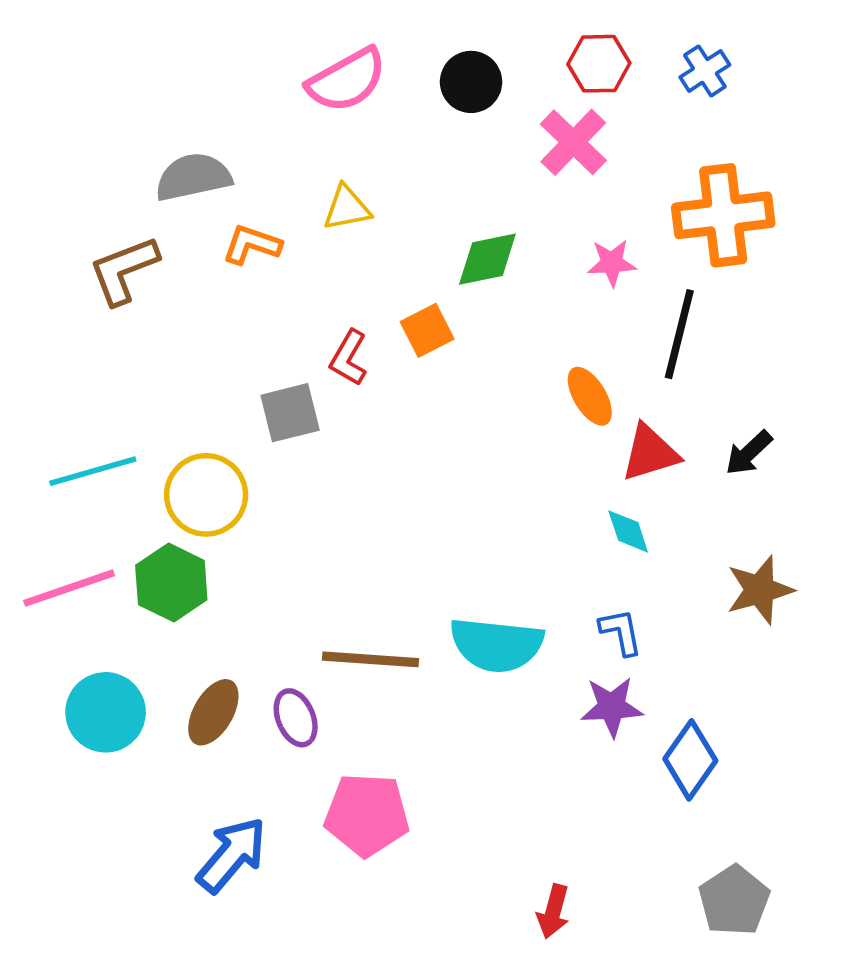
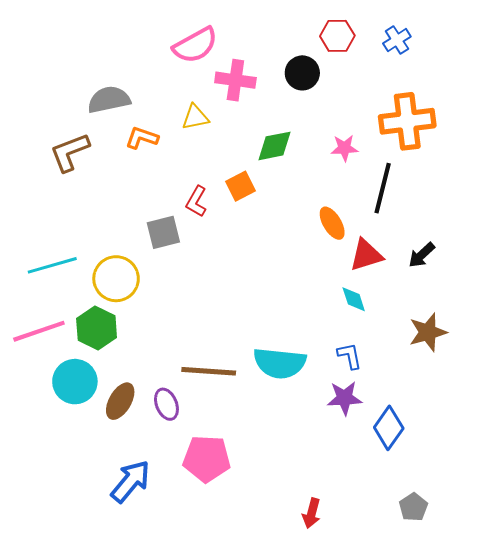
black circle: (471, 82) -> (302, 73), moved
pink cross: (573, 142) -> (235, 80), moved, turned -36
cyan circle: (106, 712) -> (75, 382), moved
gray pentagon: (734, 901) -> (413, 507), size x0.7

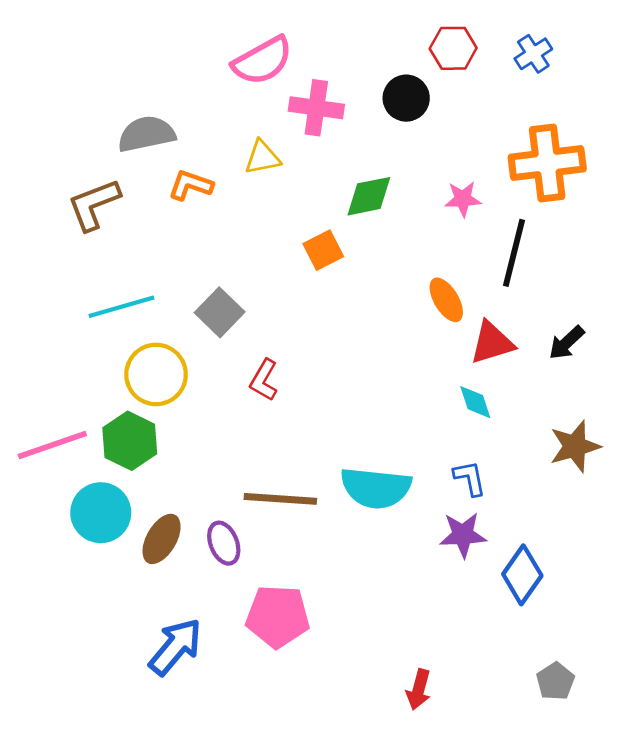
red L-shape: (196, 202) -> (264, 380), moved
gray square: (163, 232) -> (220, 312), turned -32
cyan line: (52, 265) -> (121, 307), moved

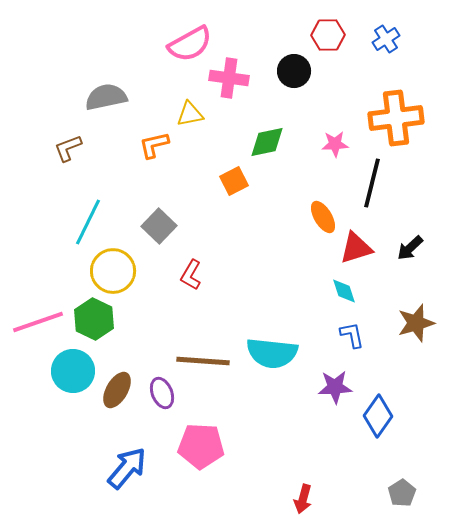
orange L-shape: (191, 185) -> (154, 145), moved, turned -32
brown L-shape: (94, 204) -> (68, 148), size x0.7
cyan line: (121, 307) -> (88, 222), turned -48
blue L-shape: (470, 478) -> (352, 335), moved

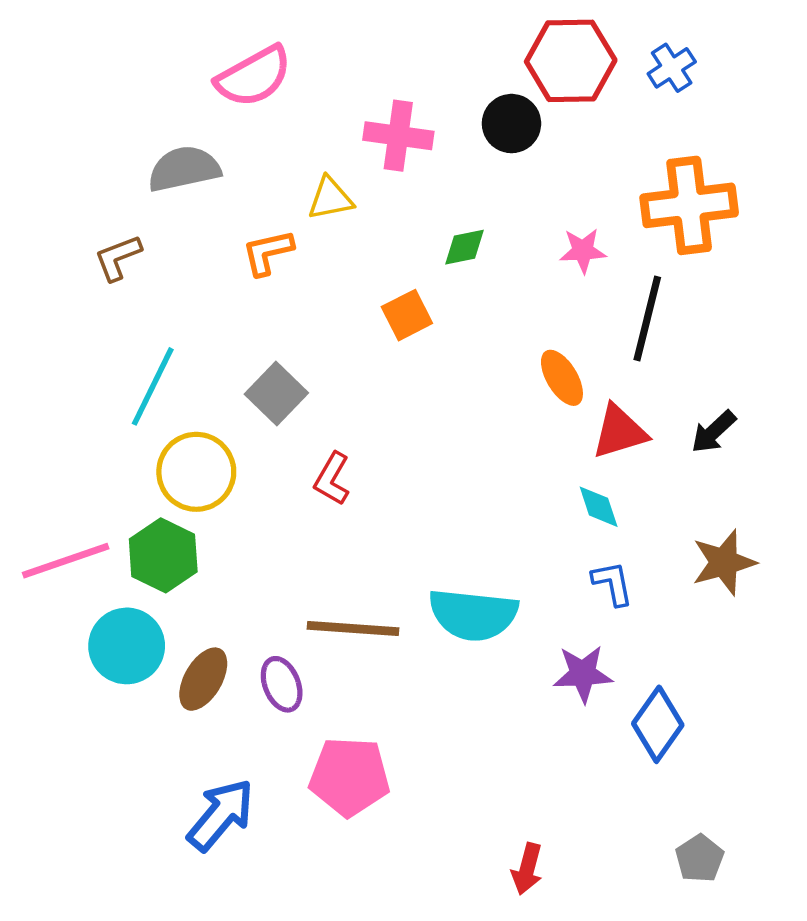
red hexagon: (328, 35) -> (571, 61), size x1.5
pink semicircle: (190, 44) -> (254, 77), moved
green diamond: (267, 142) -> (464, 247), size x0.7

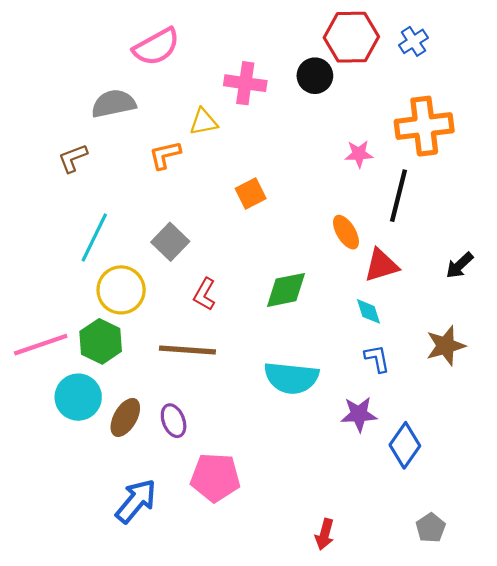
green diamond: (464, 247) -> (286, 290), moved, size x1.6
black arrow: (713, 432) -> (460, 265), moved
brown line: (353, 629) -> (187, 350), moved

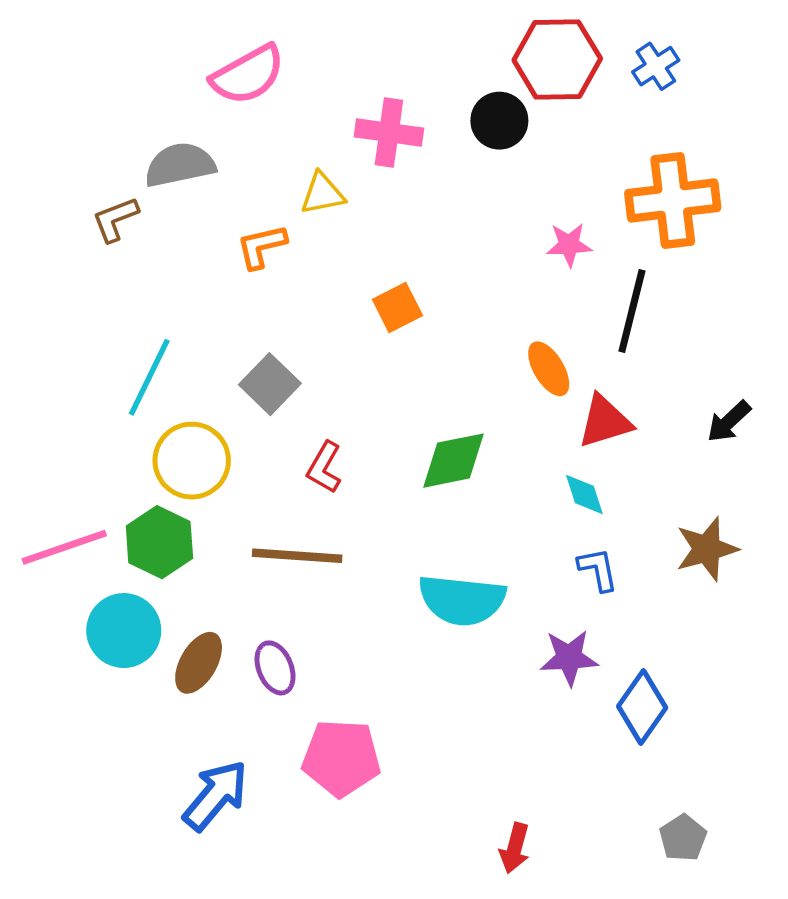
brown L-shape: (73, 158) -> (115, 219), moved

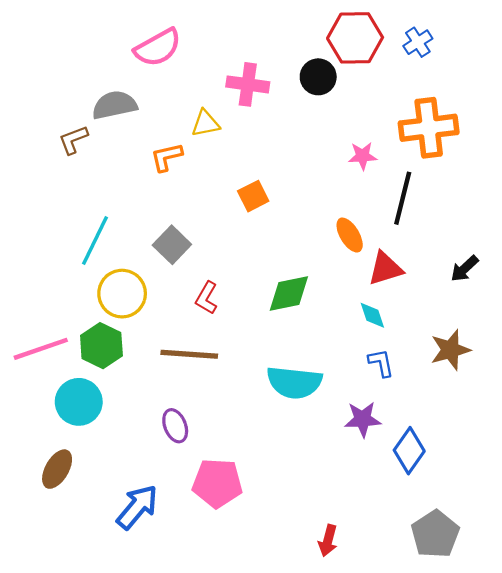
brown ellipse: (199, 663) -> (57, 469), moved
gray pentagon: (683, 838) -> (435, 534), size x1.6

